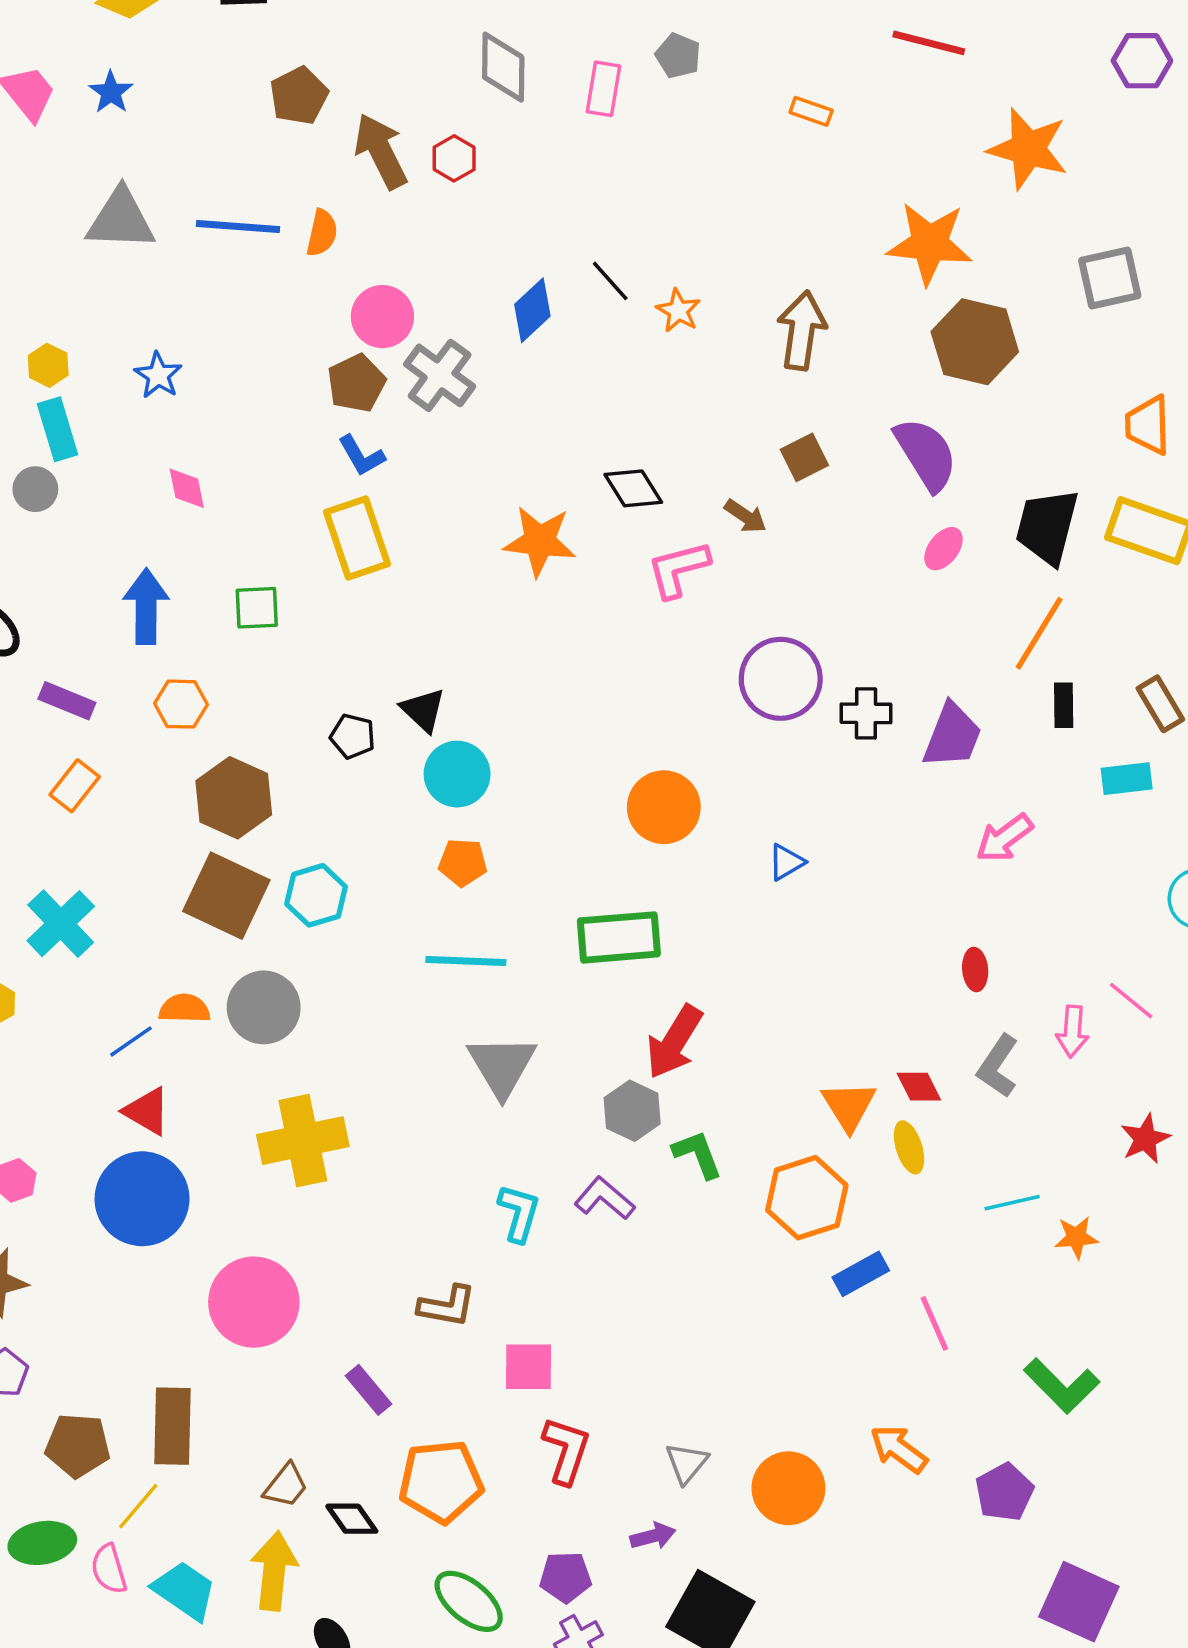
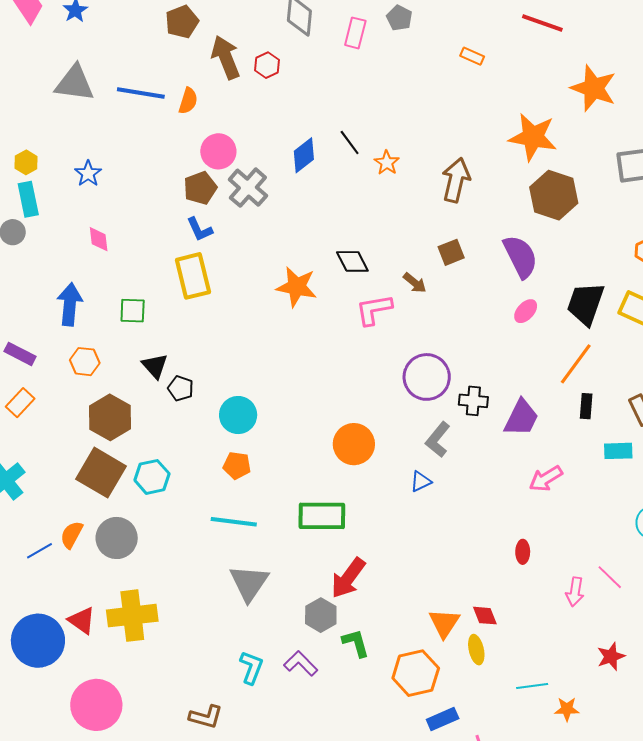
black triangle: (423, 710) -> (155, 366), moved
orange semicircle: (184, 1009) -> (72, 535), turned -68
gray L-shape: (998, 1066) -> (438, 440), moved
red triangle: (147, 1111) -> (82, 620), moved

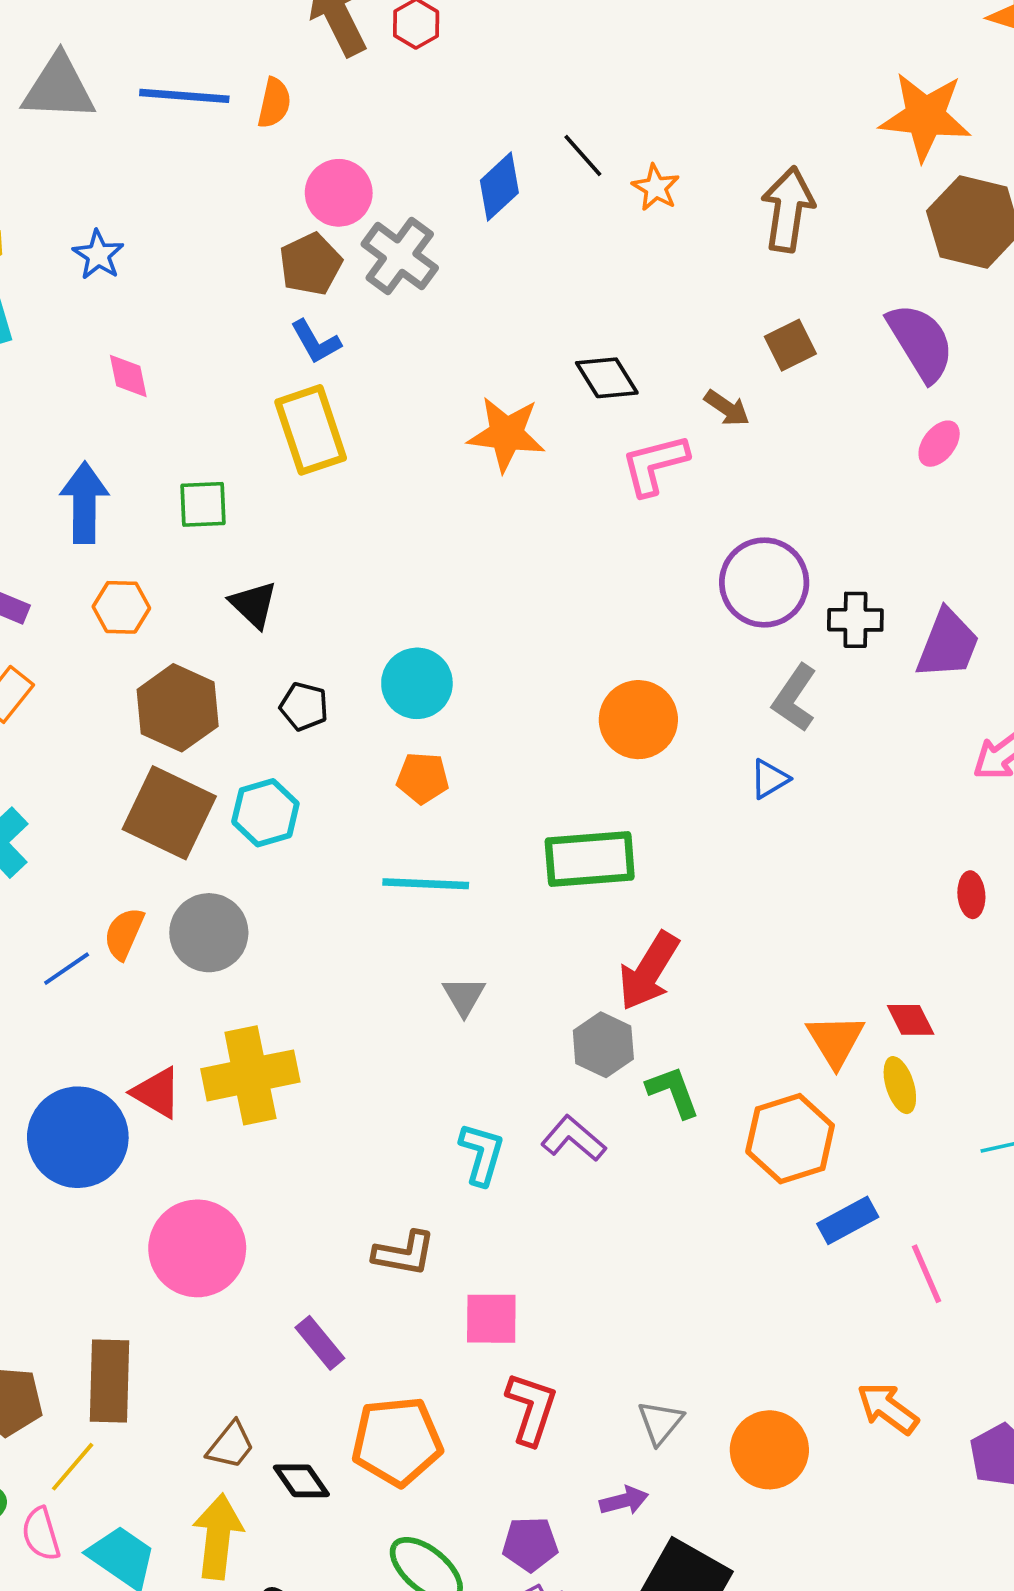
black pentagon: (181, 388) -> (304, 706), moved
gray triangle: (249, 583) -> (464, 996), size x0.6

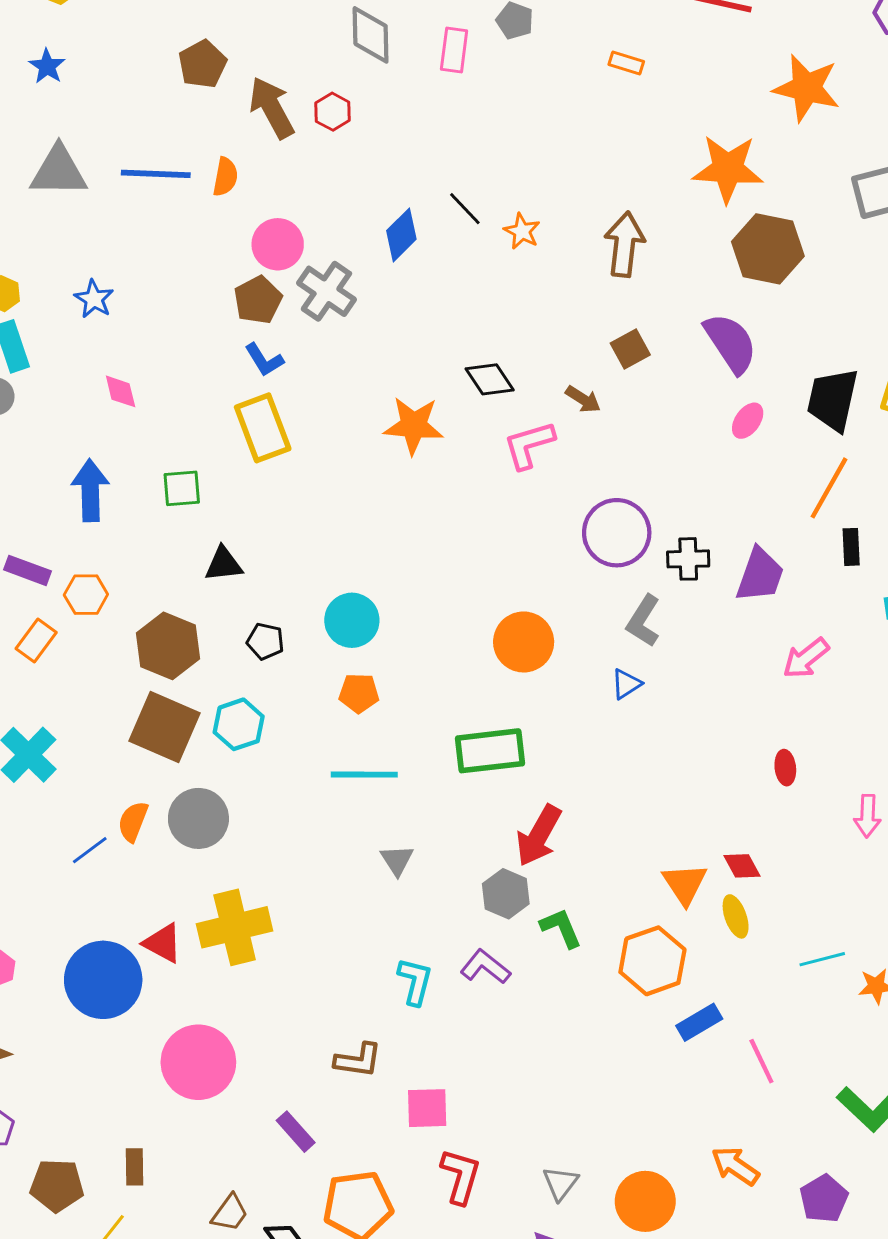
black triangle: (254, 604) -> (224, 564), turned -48
orange hexagon: (121, 607) -> (86, 595), moved
brown rectangle: (109, 1381) -> (135, 1167), size x0.6

